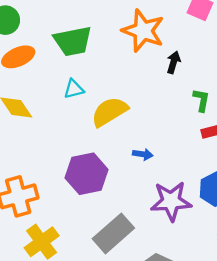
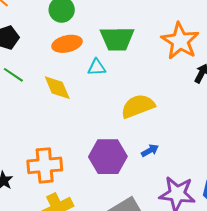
cyan triangle: (74, 89) -> (97, 67), moved
blue arrow: (143, 154) -> (150, 150), moved, turned -48

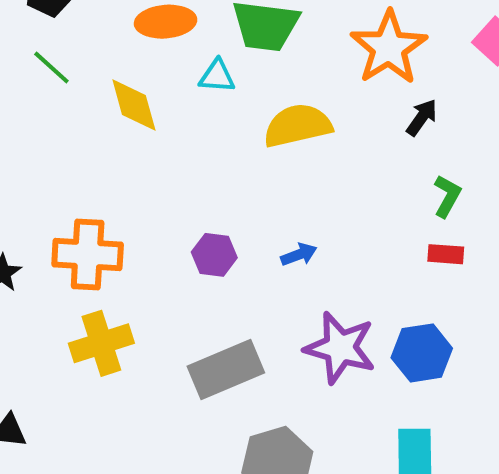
yellow semicircle: (138, 106) -> (298, 126), moved
purple hexagon: (108, 157) -> (214, 255), size x0.6

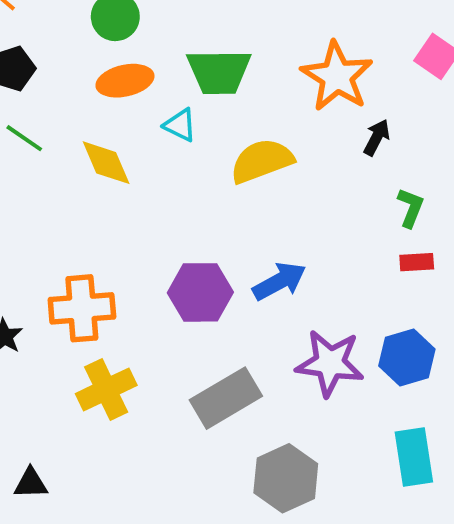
cyan triangle: (217, 76) -> (180, 125), turned 30
purple hexagon: (214, 255) -> (200, 292), size x1.5
blue arrow: (299, 255) -> (279, 281), size x1.6

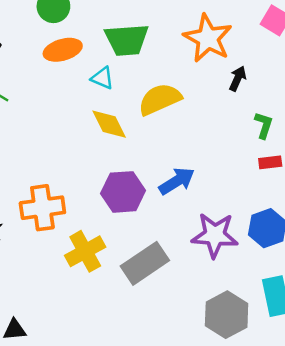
yellow diamond: (106, 163) -> (109, 124), moved
yellow cross: (106, 389) -> (85, 251), moved
gray hexagon: (286, 478) -> (227, 315), moved

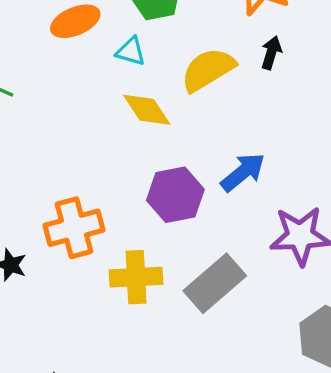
black arrow: (238, 78) -> (271, 53), moved
yellow cross: (85, 251) -> (136, 277), turned 33

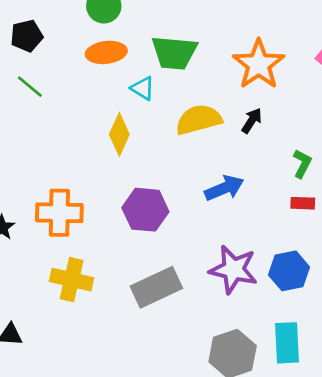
yellow diamond: (147, 110) -> (119, 134), moved, turned 42
blue arrow: (243, 172) -> (224, 188), moved
yellow cross: (136, 277) -> (72, 280), moved

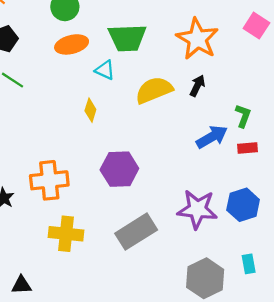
yellow diamond: (119, 134) -> (90, 110), size x0.7
blue arrow: (224, 188) -> (212, 137), moved
cyan rectangle: (287, 343) -> (249, 264), size x0.6

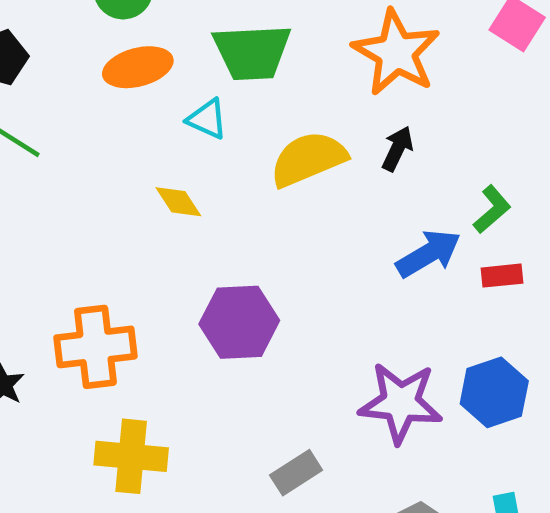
yellow diamond: (90, 110) -> (178, 202), turned -50
green L-shape: (243, 116) -> (492, 209), turned 30
gray rectangle: (136, 232) -> (296, 473), moved, size x0.6

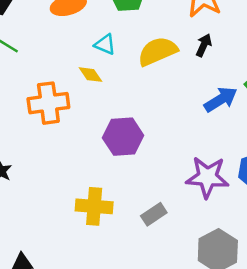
cyan triangle: (207, 119) -> (105, 44), moved
orange cross: (95, 347) -> (48, 103), moved
yellow cross: (131, 456) -> (94, 206), moved

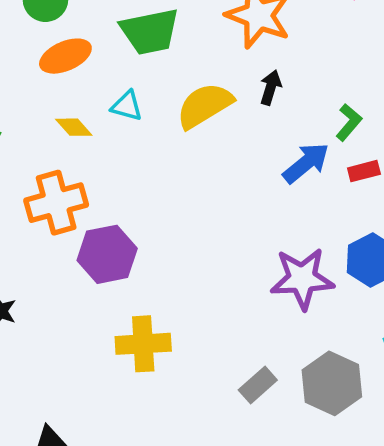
yellow diamond: (90, 75) -> (74, 127), moved
purple hexagon: (123, 137) -> (107, 254), moved
gray rectangle: (154, 214) -> (258, 385), moved

